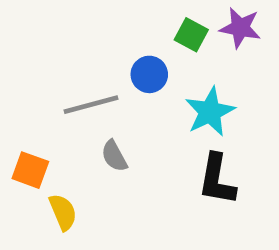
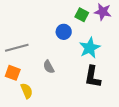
gray line: (91, 105) -> (17, 48), moved

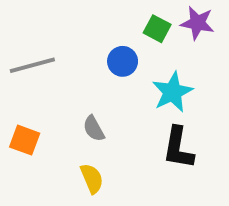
gray line: (17, 48) -> (32, 65), moved
yellow semicircle: (27, 91) -> (92, 178), moved

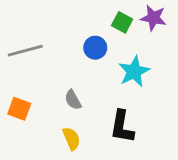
black L-shape: (178, 148) -> (122, 127), moved

